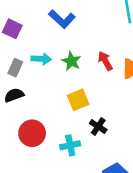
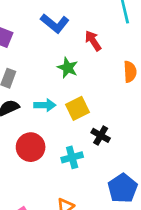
cyan arrow: (41, 59) -> (45, 105), moved
red arrow: (105, 61) -> (93, 41), moved

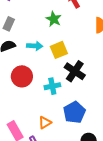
black cross: (101, 135) -> (75, 71), size x1.5
blue pentagon: (123, 188) -> (74, 112), moved

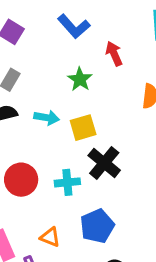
red circle: (22, 76) -> (21, 180), moved
orange triangle: (45, 123) -> (50, 237), turned 48

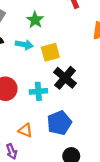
green star: (80, 79) -> (35, 20), moved

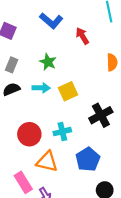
black cross: (65, 78) -> (101, 115), moved, turned 30
orange triangle: (25, 130) -> (47, 162), moved, size x1.5

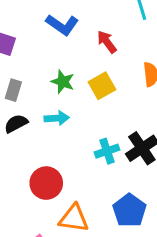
yellow square: (68, 91) -> (102, 86), moved
cyan cross: (62, 132) -> (107, 151), moved

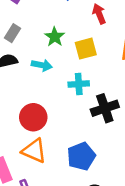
cyan cross: (107, 151) -> (79, 84), moved
red circle: (46, 183) -> (33, 117), moved

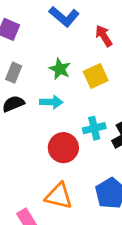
cyan cross: (79, 84) -> (94, 128), moved
red circle: (33, 117) -> (63, 148), moved

